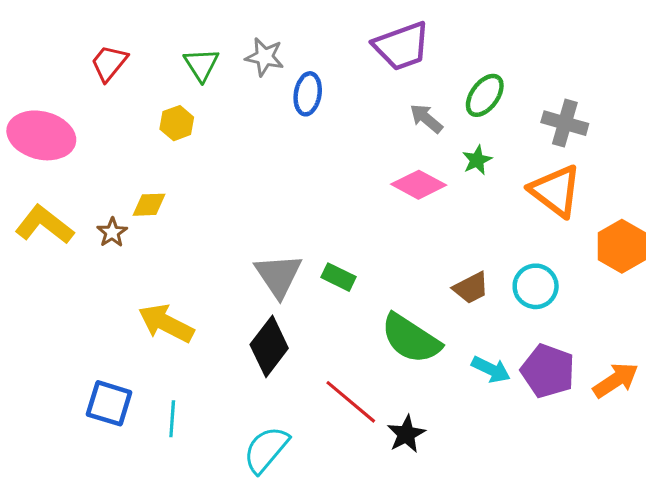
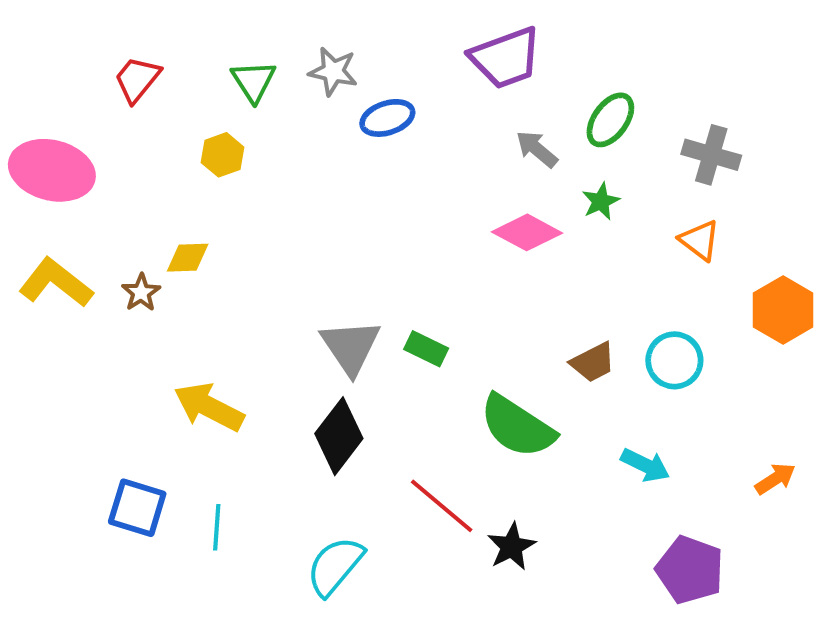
blue ellipse: (308, 94) -> (387, 118), turned 63
orange triangle: (556, 191) -> (700, 240), size x0.6
cyan arrow: (491, 369) -> (645, 465), moved
purple pentagon: (548, 371) -> (690, 570), moved
orange arrow: (616, 380) -> (775, 479), size x0.7

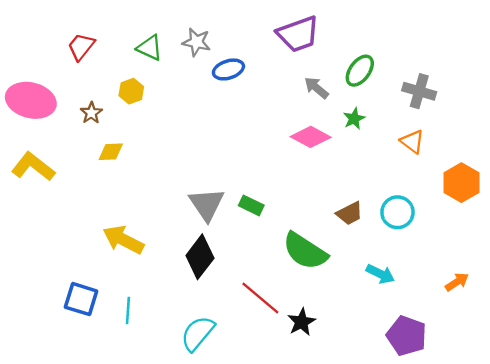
green triangle: (254, 81) -> (150, 48), turned -32
brown star: (141, 293) -> (91, 113), moved

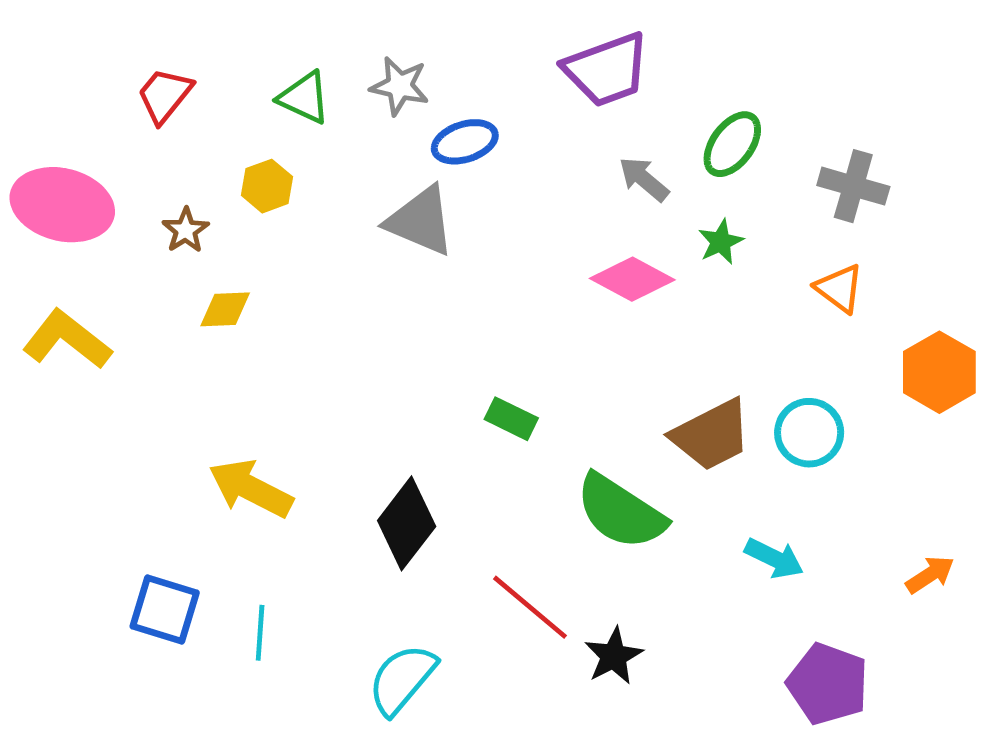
gray triangle: (207, 204) -> (421, 221), moved, turned -33
brown trapezoid: (350, 213) -> (711, 435), size x1.5

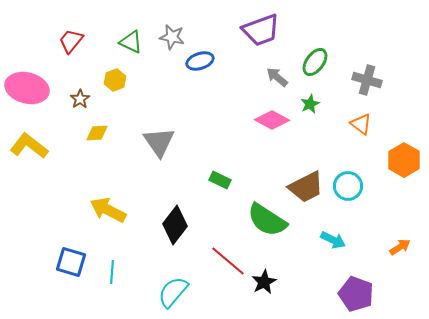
gray triangle: (421, 221) -> (159, 142), moved, turned 32

